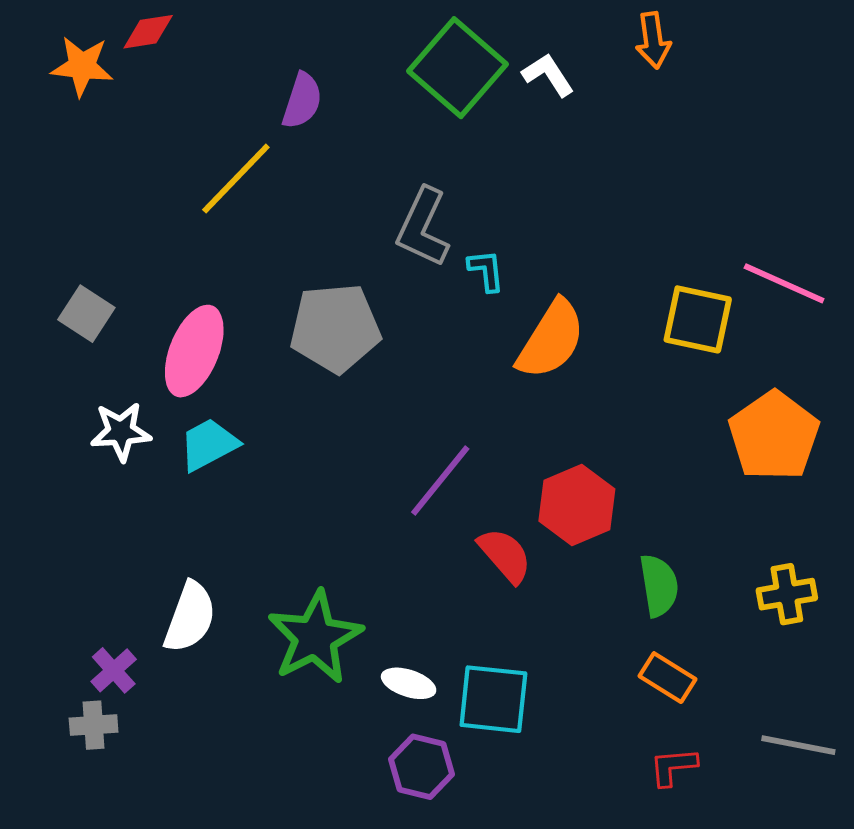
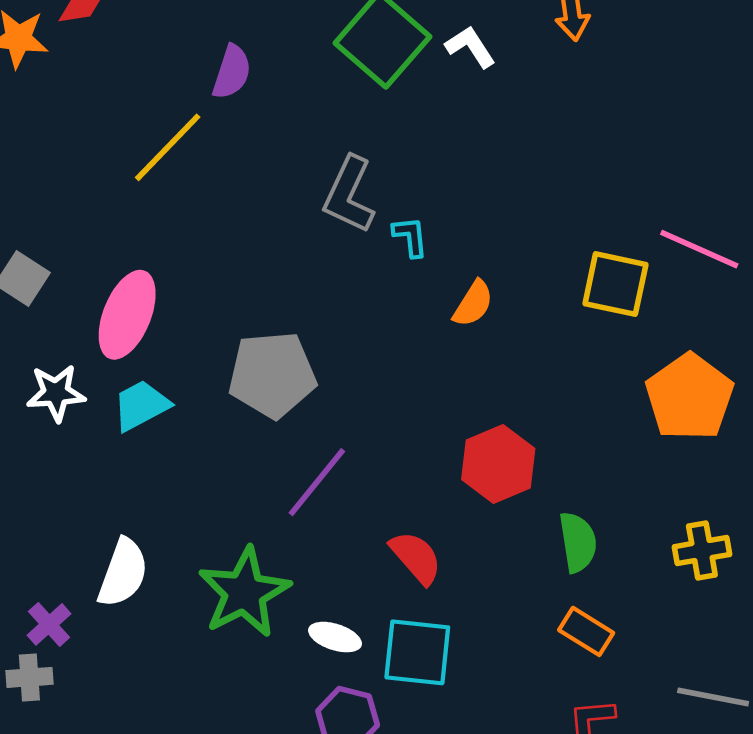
gray pentagon: (335, 328) -> (272, 375), moved
orange semicircle: (551, 340) -> (473, 304), size x0.6
purple line: (440, 480) -> (317, 482), moved
red semicircle: (505, 555) -> (416, 558), moved

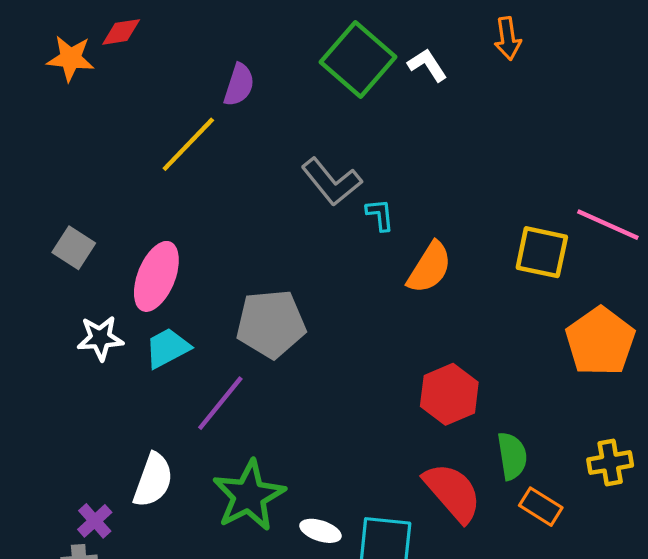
gray L-shape: (349, 195) -> (331, 182), turned -64
orange semicircle: (473, 304) -> (430, 268), size x1.4
purple line: (317, 482) -> (220, 403), moved
red semicircle: (416, 558) -> (453, 492), moved, size x1.4
orange rectangle: (586, 631) -> (541, 507), moved

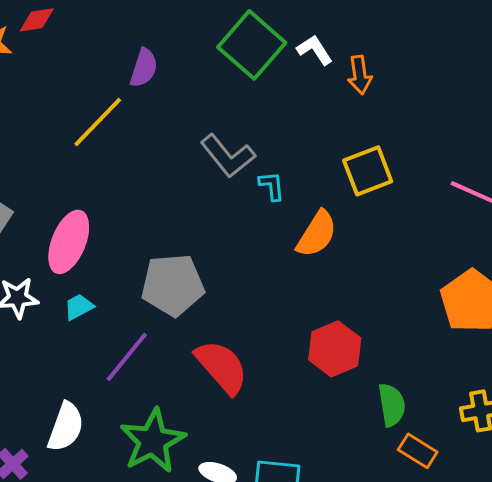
orange arrow: (508, 39) -> (360, 75), moved
yellow square: (542, 252) -> (368, 171), moved, turned -33
cyan trapezoid: (167, 348) -> (79, 307), size x0.7
red semicircle: (453, 492) -> (222, 367), moved

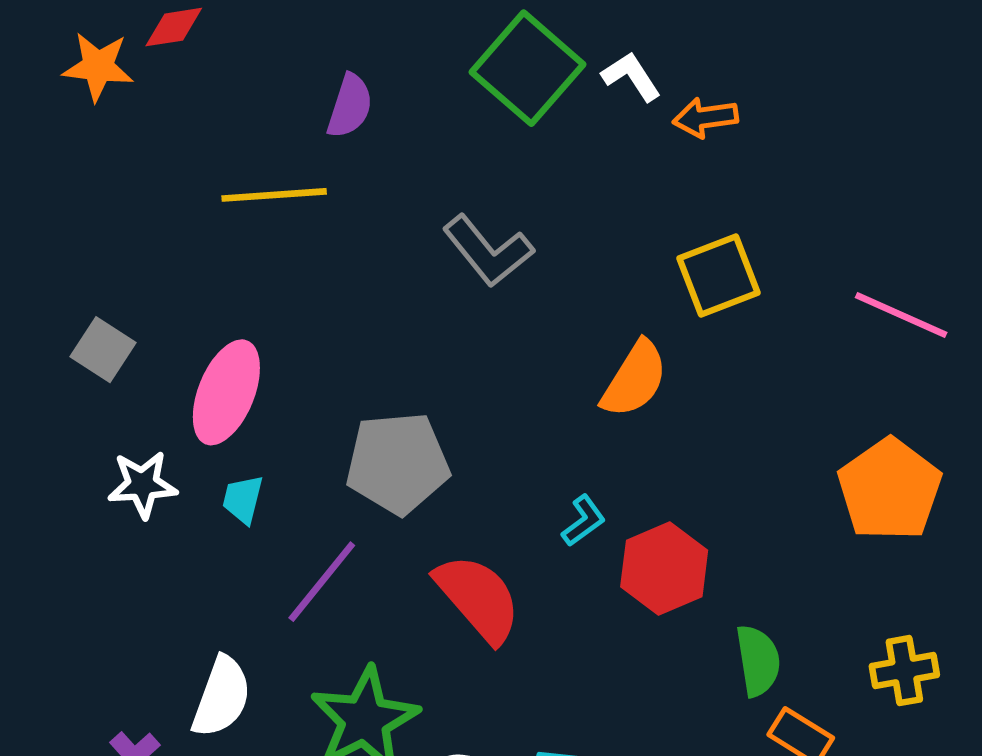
orange arrow: (360, 75) -> (705, 118), turned 90
yellow line: (98, 122) -> (274, 195), turned 42
cyan L-shape: (272, 186) -> (584, 521), moved, turned 60
cyan trapezoid: (79, 307) -> (243, 499), turned -48

